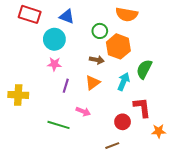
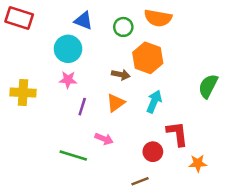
red rectangle: (30, 14) -> (19, 18), moved
green circle: (100, 31) -> (123, 27), moved
green semicircle: (144, 69) -> (208, 86), moved
yellow cross: (18, 95) -> (23, 93), moved

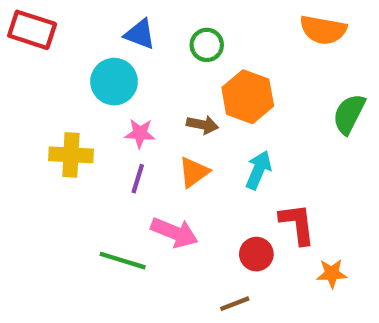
orange semicircle: (158, 18) -> (323, 30), moved
pink star: (68, 80) -> (140, 133), moved
green semicircle: (208, 86) -> (349, 114), moved
yellow cross: (23, 93) -> (71, 155), moved
pink arrow: (104, 139) -> (174, 233), size x1.5

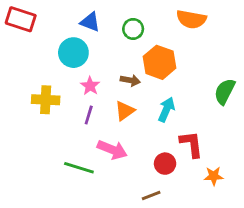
orange semicircle: (323, 30) -> (191, 19), moved
green semicircle: (349, 114) -> (225, 91), moved
pink star: (140, 133) -> (90, 86), turned 30

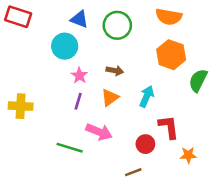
green circle: (133, 29) -> (117, 25), size x1.5
orange hexagon: (159, 62) -> (171, 55), moved
yellow cross: (46, 100) -> (21, 106), moved

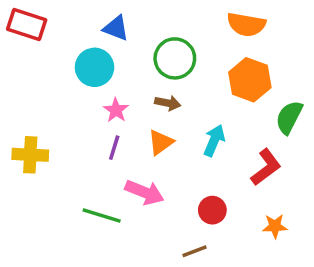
green circle: (117, 25) -> (175, 58), moved
red L-shape: (169, 127) -> (266, 167), moved, turned 60

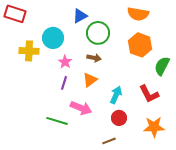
blue triangle: (116, 28) -> (80, 16), moved, turned -49
cyan arrow: (214, 141) -> (116, 95), moved
yellow cross: (30, 155) -> (29, 51), moved
red L-shape: (266, 167) -> (149, 94), turned 100
orange star: (275, 226) -> (154, 127), size x1.5

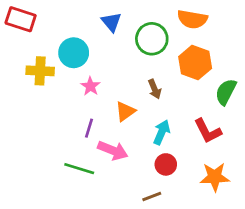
blue triangle: (80, 16) -> (111, 22), turned -42
green circle: (98, 33) -> (152, 39), moved
brown arrow: (94, 58) -> (155, 89), moved, turned 56
purple line: (64, 83) -> (89, 128), moved

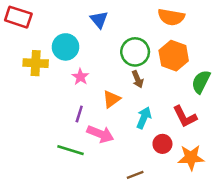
green circle: (152, 39) -> (135, 52), moved
red circle: (166, 164) -> (162, 144), moved

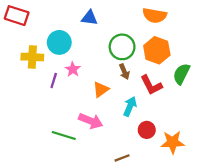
blue triangle: (99, 20) -> (90, 18), turned -42
purple line: (79, 114) -> (54, 81), moved
red L-shape: (185, 117) -> (151, 85), moved

